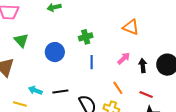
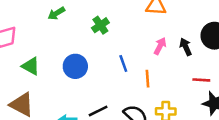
green cross: (86, 37) -> (100, 25), moved
orange line: (118, 88) -> (148, 79), moved, turned 48

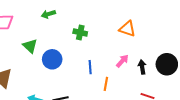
green cross: (100, 25) -> (80, 32), turned 32
green triangle: (31, 66) -> (30, 46), moved

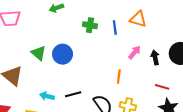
green triangle: (30, 46) -> (39, 53), moved
blue line: (90, 67) -> (115, 27), moved

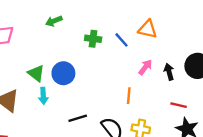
blue line: (115, 27) -> (122, 40), turned -32
cyan arrow: (47, 96) -> (43, 96), moved, turned -104

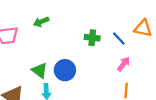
green arrow: (54, 21) -> (41, 22), moved
pink arrow: (145, 67) -> (124, 64), moved

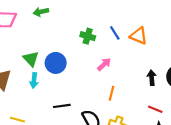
blue line: (119, 38) -> (115, 33), moved
pink arrow: (124, 64) -> (104, 64), moved

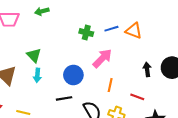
blue line: (115, 33) -> (111, 29), turned -72
blue circle: (56, 63) -> (73, 75), moved
pink arrow: (104, 64) -> (102, 58), size x1.5
red line: (155, 109) -> (137, 97), moved

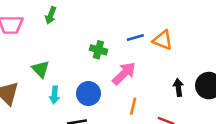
green arrow: (42, 11) -> (51, 15), turned -56
green cross: (86, 33) -> (98, 50), moved
cyan arrow: (37, 75) -> (54, 95), moved

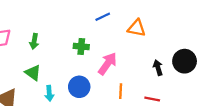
green arrow: (51, 15) -> (34, 41), moved
blue line: (135, 37) -> (103, 17), moved

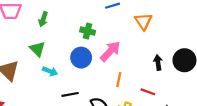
orange triangle: (137, 28) -> (143, 21), turned 36
blue circle: (79, 87) -> (81, 58), moved
cyan arrow: (49, 93) -> (50, 71), turned -72

